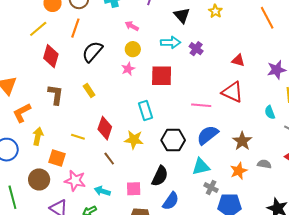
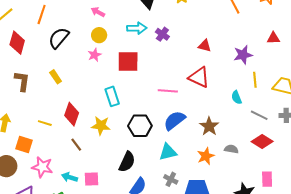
gray cross: (211, 188) -> (171, 179), moved
pink square: (134, 189) -> (92, 179), moved

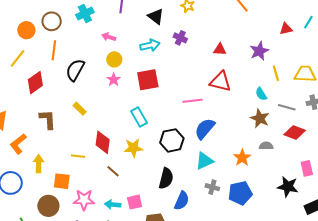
purple cross: (162, 34) -> (180, 38), moved
red diamond: (17, 43) -> (35, 83), turned 50
brown star: (209, 126) -> (260, 118), moved

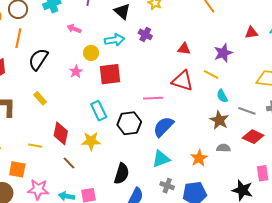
yellow circle: (114, 59) -> (91, 53), moved
yellow line: (276, 73) -> (211, 74), moved, turned -49
black hexagon: (172, 140) -> (129, 123), moved

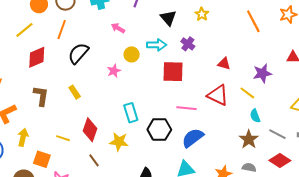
red square: (110, 74) -> (173, 72), moved

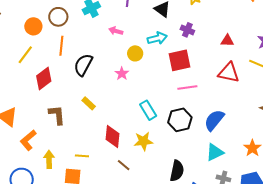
pink line: (187, 108) -> (187, 88), moved
yellow line: (63, 138) -> (82, 156), moved

